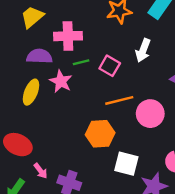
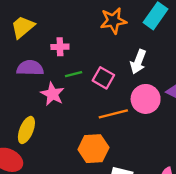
pink cross: (68, 36) -> (60, 47), size x0.6
yellow ellipse: (31, 92) -> (26, 130), moved
pink circle: (150, 114) -> (146, 99), moved

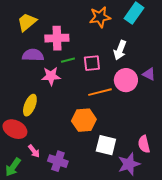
pink cross: (60, 47) -> (57, 38), size x1.6
pink square: (103, 78) -> (92, 63), turned -36
pink star: (52, 94) -> (51, 76), turned -30

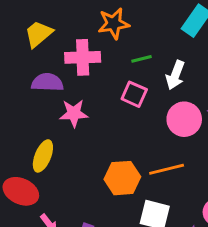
orange star: (100, 17) -> (114, 24), moved
green line: (68, 60) -> (142, 59), moved
pink square: (92, 63) -> (134, 94), turned 30
orange line: (100, 92) -> (167, 169), moved

